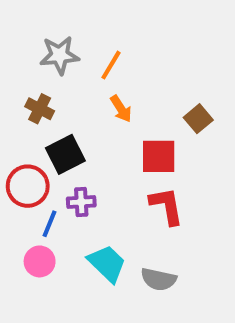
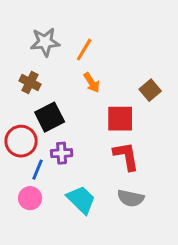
gray semicircle: (159, 279) -> (131, 198), moved

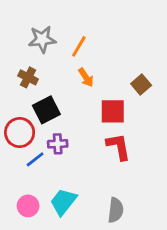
blue line: (38, 170) -> (35, 159), turned 30
pink circle: (30, 198) -> (28, 206), moved
gray semicircle: (131, 198) -> (116, 210), moved, turned -95
cyan trapezoid: (81, 200) -> (63, 202), moved, turned -96

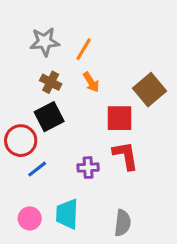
brown cross: (28, 77) -> (51, 82), moved
brown square: (141, 84) -> (149, 90), size x1.5
purple cross: (58, 144) -> (88, 168), moved
cyan trapezoid: (63, 202) -> (67, 214), turned -36

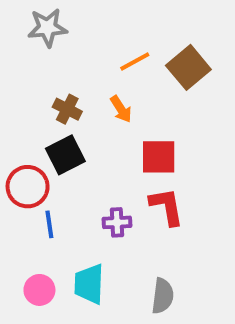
gray star: (45, 42) -> (47, 28), moved
orange line: (84, 49) -> (135, 61), moved, turned 30
brown square: (149, 90) -> (188, 67), moved
blue line: (37, 169) -> (49, 224), turned -60

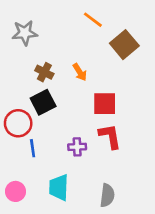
gray star: (47, 28) -> (25, 33), moved
orange line: (135, 61) -> (93, 20), moved, turned 66
pink circle: (39, 290) -> (16, 191), moved

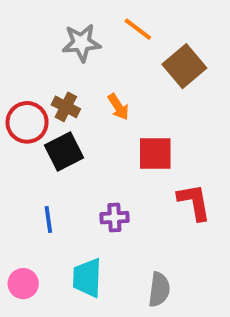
gray star: (25, 33) -> (81, 43), moved
red circle: (18, 123) -> (27, 122), moved
red L-shape: (110, 136) -> (194, 202), moved

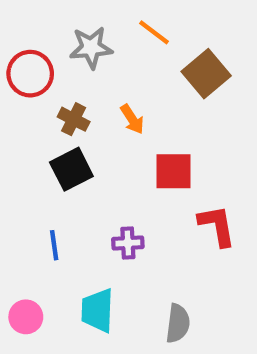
red circle: (27, 122) -> (30, 74), moved

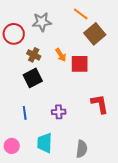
orange line: (154, 32) -> (81, 14), moved
red square: (173, 171) -> (80, 64), moved

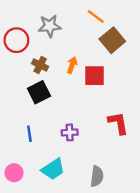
orange arrow: (61, 55) -> (72, 65), turned -128
cyan trapezoid: (45, 143) -> (53, 169), turned -125

